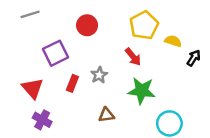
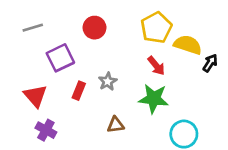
gray line: (30, 14) -> (33, 28), moved
yellow semicircle: (173, 41) -> (188, 45), size x1.5
red arrow: (133, 57) -> (156, 66), moved

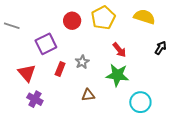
gray line: (33, 28) -> (12, 26), moved, turned 35
yellow pentagon: (156, 28) -> (103, 18), moved
yellow semicircle: (188, 45) -> (144, 17), moved

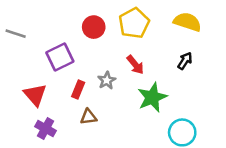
black arrow: (161, 48) -> (185, 61), moved
red arrow: (119, 50) -> (135, 65), moved
green star: (117, 75) -> (152, 97), turned -30
brown triangle: (88, 95) -> (88, 117), moved

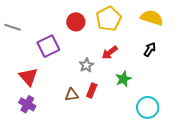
red arrow: (135, 65) -> (110, 53), turned 91
red rectangle: (78, 90) -> (92, 91), moved
green star: (152, 97) -> (123, 79), size x0.7
purple cross: (46, 129) -> (27, 104), moved

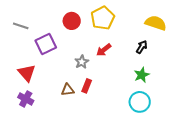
yellow semicircle: (152, 18) -> (156, 23), moved
gray line: (12, 27) -> (21, 26), moved
green star: (123, 79) -> (142, 75), moved

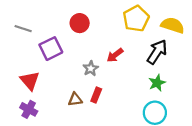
yellow pentagon: (103, 18) -> (136, 19), moved
black arrow: (142, 47) -> (157, 52), size x1.6

